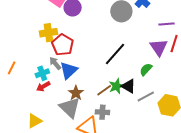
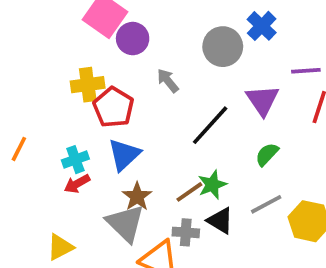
purple triangle: (159, 47) -> (262, 100), moved
gray arrow: (55, 63) -> (168, 81), moved
black triangle: (129, 86) -> (220, 221), moved

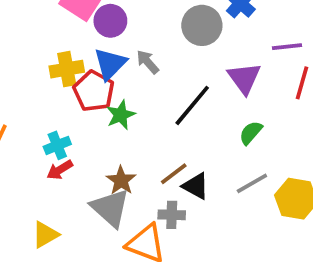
blue triangle: (124, 155) -> (110, 64), moved
green star: (212, 185) -> (121, 115), moved
black triangle: (220, 221) -> (196, 186), moved

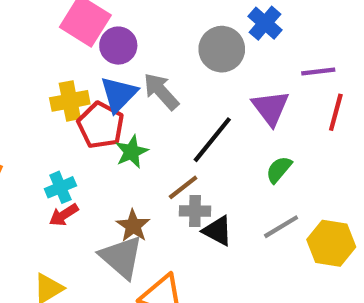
gray arrow: (148, 62) -> (161, 91), size x1.4
brown line: (174, 174) -> (183, 187), moved
gray cross: (172, 215) -> (195, 211), moved

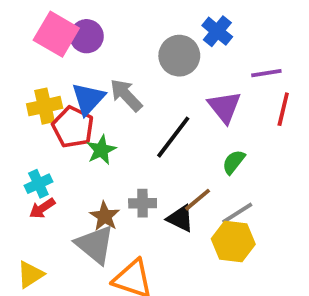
purple circle: (118, 46) -> (87, 36), moved
brown line: (183, 187) -> (197, 200), moved
gray cross: (195, 211) -> (143, 203), moved
yellow hexagon: (331, 243) -> (233, 242), moved

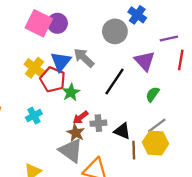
yellow cross: (45, 106) -> (34, 68), turned -36
brown line: (197, 200) -> (134, 150), moved, turned -48
red arrow: (42, 208) -> (81, 117), moved

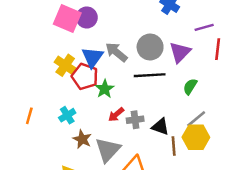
gray circle: (115, 31) -> (150, 47), moved
purple triangle: (145, 61) -> (180, 52), turned 30
black line: (114, 81) -> (150, 75), turned 56
brown star: (76, 133) -> (82, 139), moved
gray triangle: (71, 151) -> (108, 150), turned 40

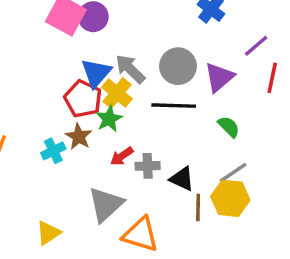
purple line: (204, 27) -> (256, 46), turned -30
yellow cross: (65, 65) -> (117, 93), moved
green semicircle: (190, 87) -> (229, 127), turned 98
brown star: (82, 139) -> (79, 137), moved

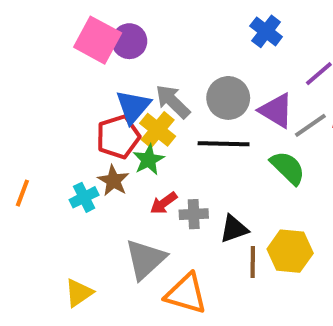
purple triangle: (219, 77) -> (276, 111), turned -48
red pentagon: (83, 99) -> (118, 137), turned 30
green semicircle: (229, 127) -> (288, 168), size x1.4
gray line: (233, 173) -> (310, 125), moved
black triangle: (182, 179) -> (234, 229), turned -44

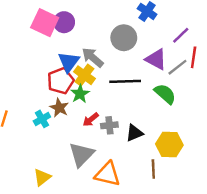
gray circle: (228, 98) -> (124, 38), moved
brown line: (253, 262) -> (153, 169), moved

